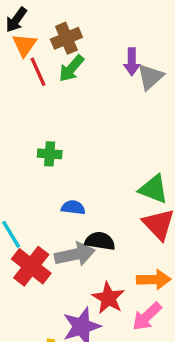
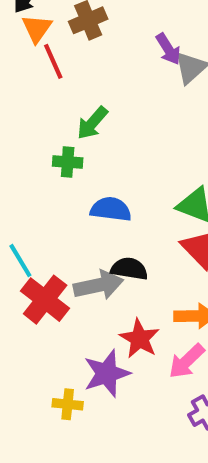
purple arrow: (132, 62) -> (168, 49), turned -32
green arrow: (71, 68) -> (92, 123), moved
blue semicircle: (73, 208) -> (111, 209), moved, size x1.4

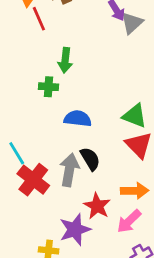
green arrow: (92, 123) -> (65, 60), turned -35
black semicircle: (129, 269) -> (90, 159), turned 50
gray arrow: (98, 285) -> (69, 170), turned -68

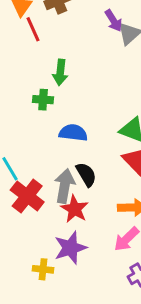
red star: (97, 206) -> (75, 209), moved

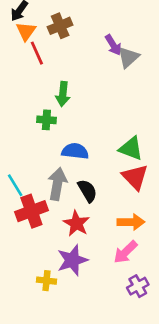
gray arrow: (65, 186) -> (57, 184), moved
red cross: (27, 196) -> (31, 211), turned 32

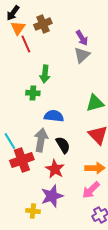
gray triangle: (128, 57) -> (82, 55), moved
green triangle: (131, 148) -> (95, 103), moved, turned -36

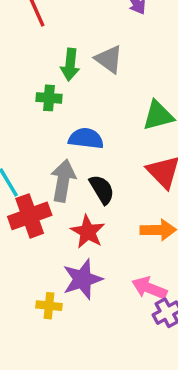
gray triangle: (82, 55) -> (109, 59), moved, turned -42
pink arrow: (91, 190) -> (149, 288), moved, turned 66

